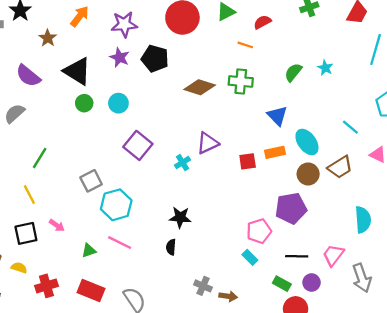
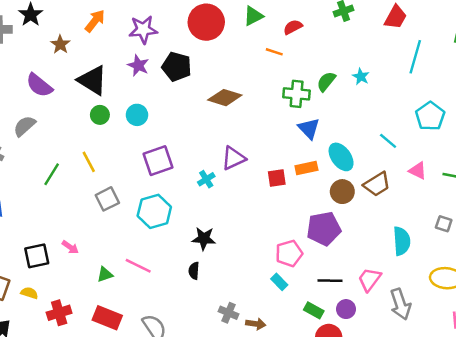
green cross: (241, 81) -> (297, 94), moved
purple square: (138, 145) -> (158, 161), turned 32
yellow line: (29, 195) -> (89, 162), moved
cyan hexagon: (116, 205) -> (154, 211), moved

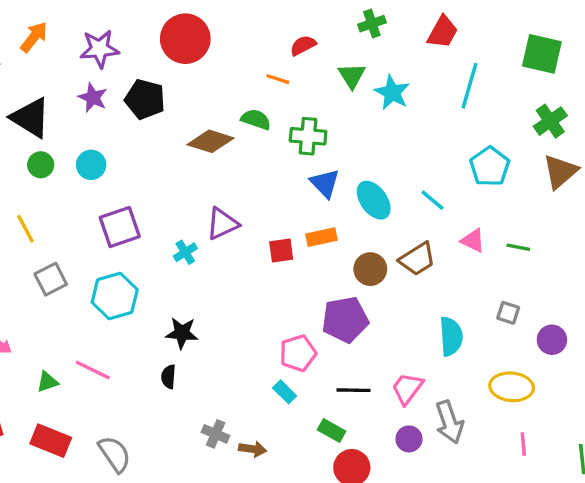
green triangle: (253, 16) -> (352, 76), moved, turned -35
cyan star: (361, 77) -> (392, 92), moved, size x1.5
green semicircle: (326, 81) -> (256, 119), moved, turned 70
cyan ellipse: (341, 157) -> (374, 200), moved
purple circle: (346, 309) -> (409, 439), moved

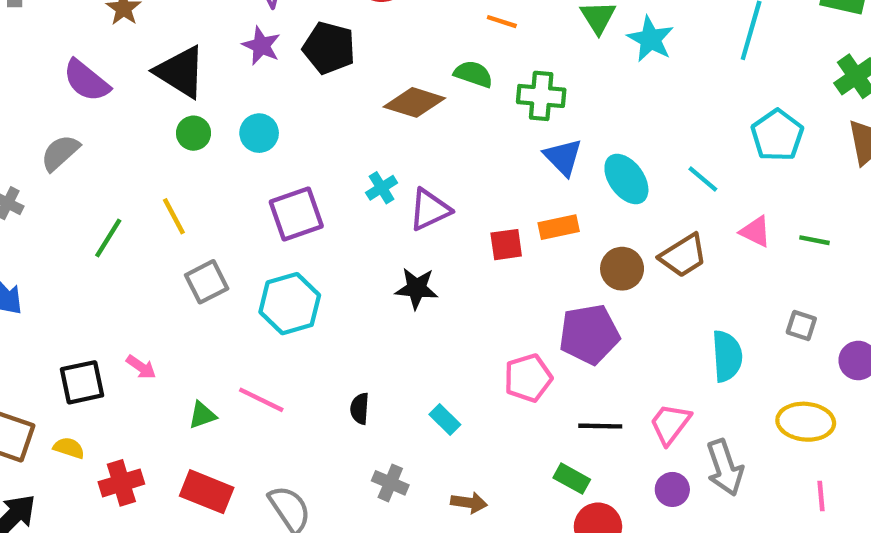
cyan cross: (185, 252) -> (382, 188), moved
black star: (182, 333) -> (417, 288), moved
cyan rectangle: (285, 392) -> (445, 420), moved
gray cross: (216, 434) -> (390, 483), moved

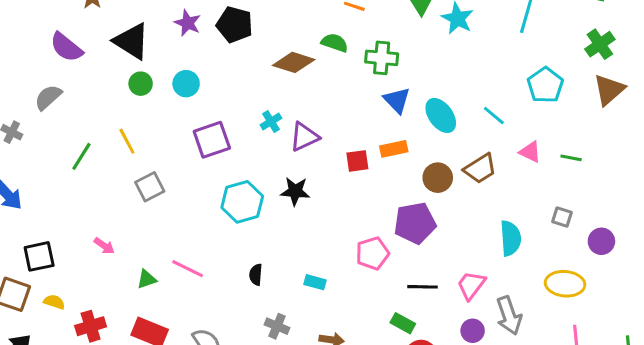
cyan hexagon: (290, 304) -> (242, 202), moved
black square: (82, 382) -> (39, 256), moved
cyan rectangle: (445, 420) -> (315, 282), turned -30

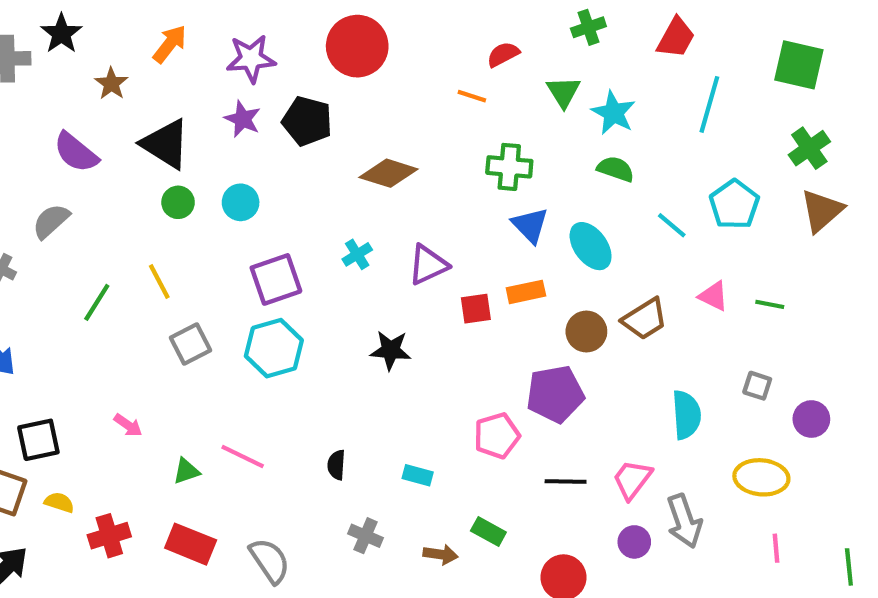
green semicircle: (335, 43) -> (616, 169), moved
cyan line: (494, 115) -> (672, 225), moved
purple triangle: (304, 137) -> (428, 265), moved
cyan hexagon: (242, 202) -> (274, 348), moved
green rectangle: (403, 323) -> (488, 532), moved

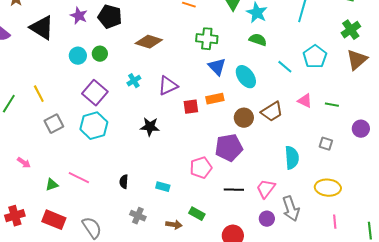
green circle: (178, 202) -> (100, 54), moved
purple square: (276, 279) -> (95, 93), turned -30
purple circle: (811, 419) -> (361, 129), moved

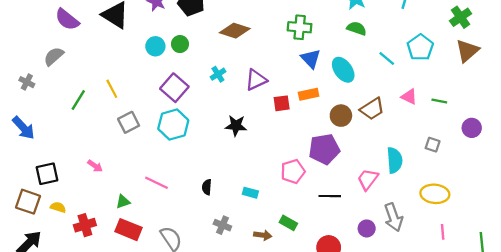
green triangle: (52, 185) -> (123, 202), moved
pink trapezoid: (266, 189) -> (368, 179), moved

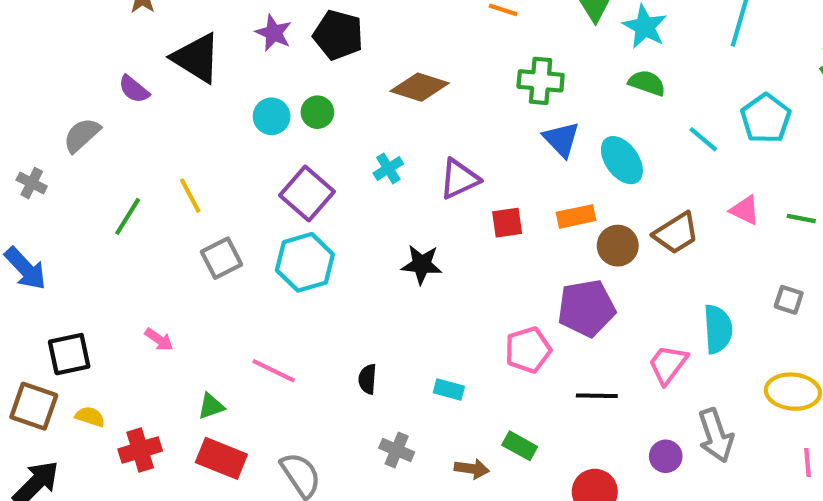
purple semicircle: (67, 19) -> (134, 89), moved, size x0.7
orange rectangle: (309, 94) -> (576, 216), moved

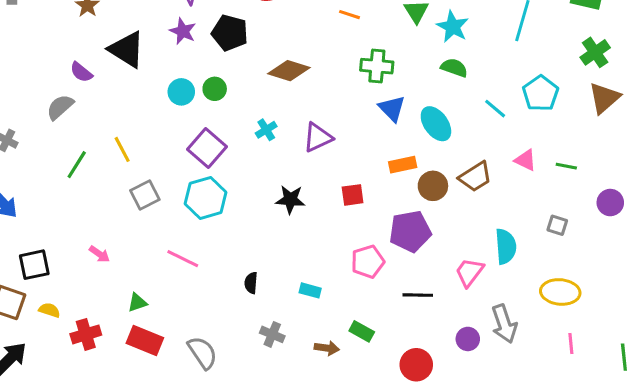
gray semicircle: (82, 135) -> (60, 107), moved
red square: (507, 223) -> (353, 195), moved
pink line: (274, 371) -> (183, 259), moved

